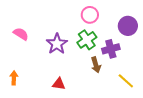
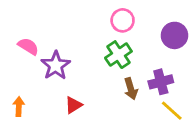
purple star: (57, 44) -> (56, 65), moved
purple cross: (111, 49) -> (161, 82), moved
red triangle: (59, 84) -> (73, 105), moved, turned -40

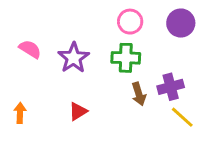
purple circle: (174, 35) -> (181, 23), moved
green cross: (118, 55) -> (126, 58), turned 36
purple star: (56, 65) -> (74, 58), moved

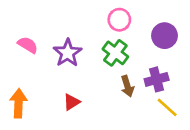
purple circle: (181, 23) -> (164, 36), moved
green cross: (126, 58) -> (115, 53), turned 35
orange arrow: (20, 113) -> (18, 103), size x1.5

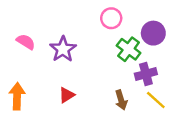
green cross: (115, 53) -> (129, 49), moved
brown arrow: (127, 86) -> (121, 100), moved

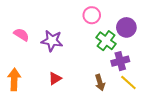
purple star: (63, 49) -> (52, 41), turned -30

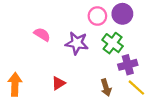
purple circle: (126, 27) -> (122, 14), moved
pink semicircle: (21, 35) -> (42, 34), moved
purple star: (52, 41) -> (77, 43), moved

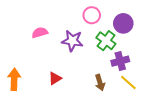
purple circle: (122, 14) -> (123, 23), moved
pink semicircle: (42, 34) -> (40, 33), turned -49

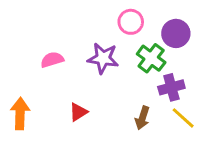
pink semicircle: (40, 33) -> (52, 60), moved
brown arrow: (100, 82) -> (142, 118), turned 35

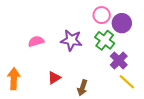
pink circle: (131, 22) -> (102, 15), moved
purple cross: (171, 87) -> (119, 60), turned -30
brown arrow: (142, 118) -> (82, 88), moved

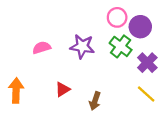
purple cross: (119, 60) -> (147, 63), moved

